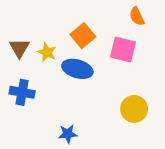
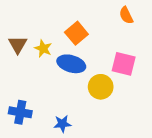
pink square: (123, 50) -> (124, 64), moved
blue cross: (22, 92) -> (20, 112), moved
yellow circle: (134, 109) -> (101, 87), moved

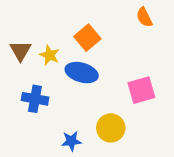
pink square: (124, 64) -> (141, 90), moved, turned -30
yellow circle: (101, 87) -> (111, 128), moved
blue cross: (20, 112) -> (35, 99), moved

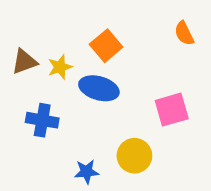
orange semicircle: (144, 17) -> (184, 33), moved
brown triangle: (20, 51) -> (24, 62), turned 40
yellow star: (50, 55) -> (60, 67), turned 30

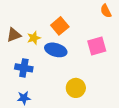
orange semicircle: (184, 33) -> (106, 11), moved
pink square: (172, 110) -> (97, 46), moved
blue star: (87, 172) -> (24, 98), moved

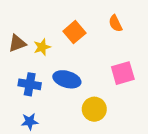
orange semicircle: (106, 11) -> (115, 23), moved
pink square: (97, 46) -> (123, 73), moved
blue ellipse: (56, 50) -> (67, 79), moved

